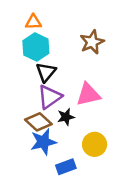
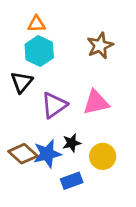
black triangle: (46, 72) -> (22, 82), moved
black star: (66, 117) -> (72, 143), moved
brown diamond: (38, 122) -> (23, 154), moved

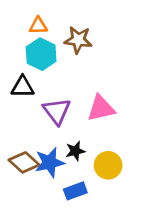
brown star: (100, 46) -> (78, 40), moved, turned 30
black triangle: (22, 82) -> (23, 87), turned 50
purple triangle: (54, 105) -> (57, 111), turned -32

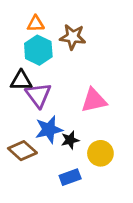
purple triangle: (57, 111) -> (38, 95), moved
blue star: (50, 162) -> (49, 129), moved

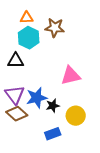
purple triangle: (38, 95) -> (15, 95), moved

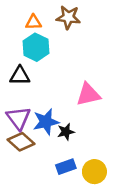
brown star: (55, 28) -> (68, 17), moved
yellow circle: (76, 116) -> (94, 172), moved

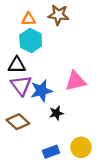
purple triangle: (19, 118) -> (21, 85), moved
blue star: (46, 122) -> (41, 91), moved
blue rectangle: (66, 167) -> (51, 152), moved

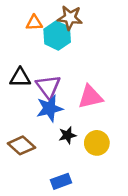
cyan hexagon: (31, 40) -> (57, 36), moved
purple triangle: (21, 85) -> (48, 87), moved
yellow circle: (81, 147) -> (97, 143), moved

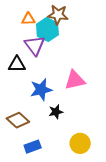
purple triangle: (48, 87) -> (35, 45), moved
yellow circle: (97, 143) -> (80, 143), moved
blue rectangle: (61, 181) -> (33, 147), moved

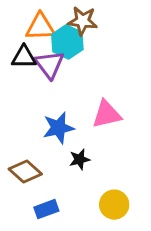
orange triangle: (28, 19) -> (40, 27), size x1.5
black triangle: (17, 64) -> (24, 57), moved

